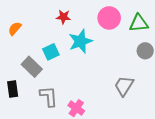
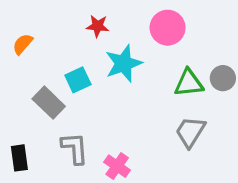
green triangle: (139, 23) -> (189, 83), moved
black rectangle: (13, 89) -> (19, 158), moved

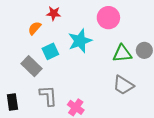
red star: (98, 26) -> (54, 13), moved
orange semicircle: (23, 44) -> (35, 28), moved
gray trapezoid: (190, 132) -> (123, 85), turned -90

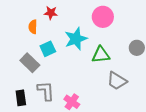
orange semicircle: (35, 28) -> (33, 27), turned -40
green triangle: (122, 54) -> (101, 55), moved
black rectangle: (12, 102) -> (21, 98), moved

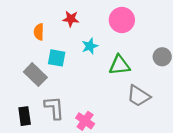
red star: (51, 13) -> (71, 19), moved
cyan star: (76, 39) -> (90, 46), size x0.6
cyan square: (48, 49) -> (57, 58), turned 35

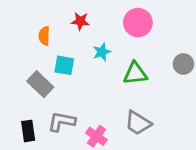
gray trapezoid: (138, 96) -> (138, 123), moved
gray L-shape: (54, 108) -> (62, 122), turned -75

